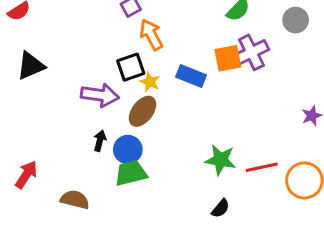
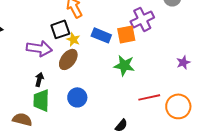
orange square: (228, 58) -> (126, 34), moved
blue circle: (128, 150) -> (77, 97), moved
green star: (221, 160) -> (124, 65), moved
green trapezoid: (131, 173) -> (41, 100), moved, turned -75

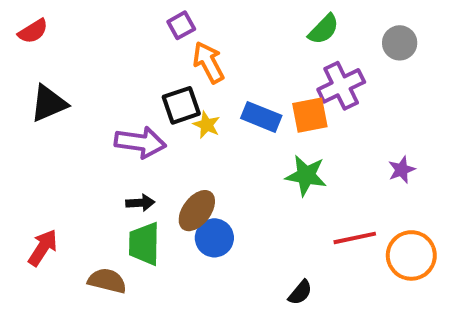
brown ellipse: (68, 59) -> (197, 211), moved
purple star: (183, 62) -> (402, 170), moved
black arrow: (39, 79) -> (140, 203), turned 72

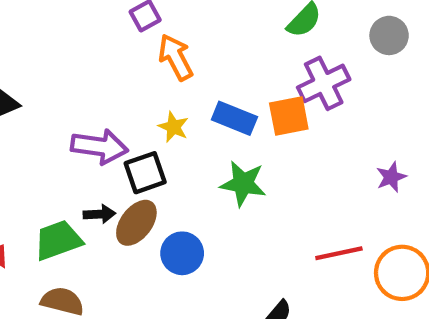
black square: (181, 105) -> (145, 173), moved
green star: (306, 175) -> (243, 184), moved
brown ellipse: (197, 211) -> (136, 223), moved
green trapezoid: (144, 244) -> (58, 240), moved, turned 69

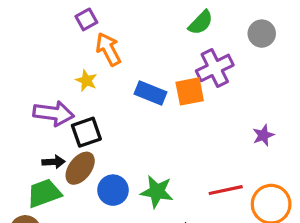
yellow star: (173, 127) -> (86, 81), moved
green star: (243, 184) -> (157, 192), moved
green trapezoid: (58, 240) -> (44, 193), moved

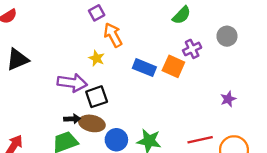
gray circle: (262, 34) -> (227, 36), moved
purple cross: (215, 68) -> (192, 49), size x0.7
orange square: (190, 91) -> (173, 66), turned 35
brown ellipse: (80, 168) -> (92, 123), turned 65

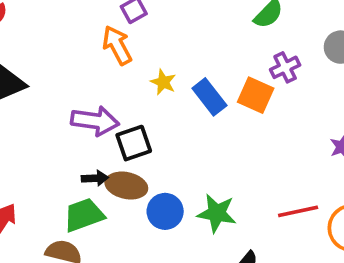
orange arrow: (113, 35) -> (117, 45), moved
yellow star: (97, 58) -> (163, 82), moved
blue rectangle: (144, 68) -> (209, 97), turned 30

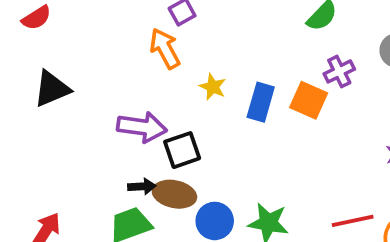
blue rectangle: (209, 97) -> (261, 102), turned 54

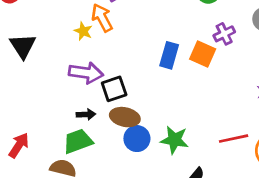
yellow star: (213, 87) -> (83, 31), moved
black triangle: (52, 89) -> (23, 46), turned -40
brown ellipse: (174, 194) -> (125, 117), moved

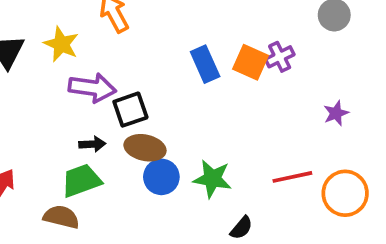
yellow star: (83, 31) -> (61, 44), moved, size x1.4
purple cross: (224, 34) -> (280, 57), moved
blue rectangle: (169, 55) -> (205, 64), turned -40

